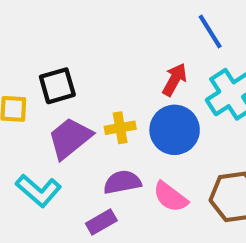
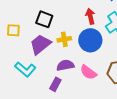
red arrow: (175, 80) -> (90, 16), turned -42
black square: (57, 86) -> (44, 19), moved, turned 36
purple rectangle: (101, 222) -> (55, 84), turned -32

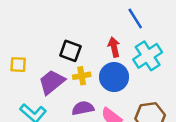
black square: (44, 19) -> (70, 51), moved

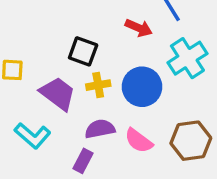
red arrow: (114, 47) -> (139, 28), moved, turned 126
purple trapezoid: (52, 82) -> (58, 93), turned 76

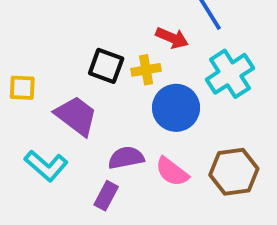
yellow cross: (98, 85) -> (146, 70), moved

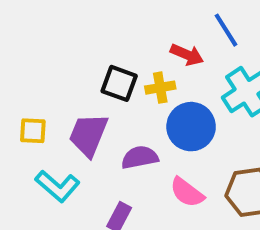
yellow square: (22, 88) -> (33, 131), moved
purple trapezoid: (76, 116) -> (88, 135), turned -105
purple semicircle: (126, 158) -> (140, 157), moved

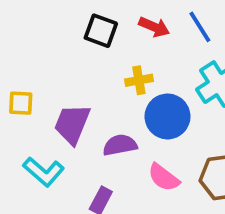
red arrow: (187, 55) -> (154, 27), moved
black square: (119, 83) -> (101, 31), moved
yellow square: (33, 131) -> (21, 103), moved

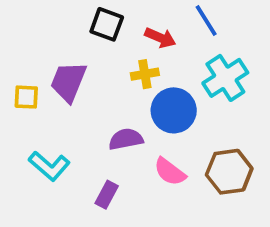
red arrow: (154, 27) -> (160, 38), moved
purple trapezoid: (72, 124) -> (68, 82), moved

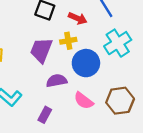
purple trapezoid: (68, 82) -> (41, 50), moved

